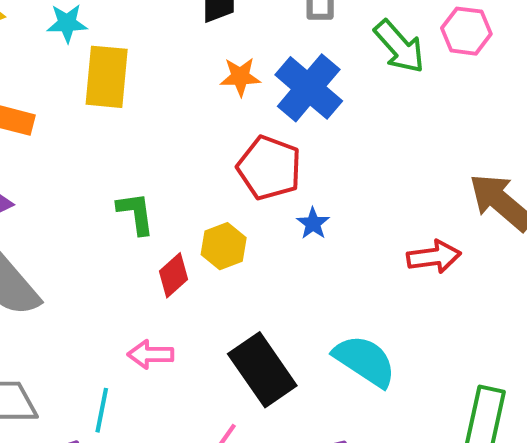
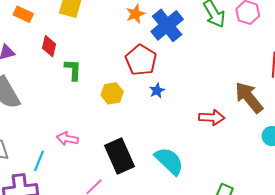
orange star: (240, 77) -> (135, 14), turned -30
red diamond: (174, 275) -> (49, 46), moved, turned -45

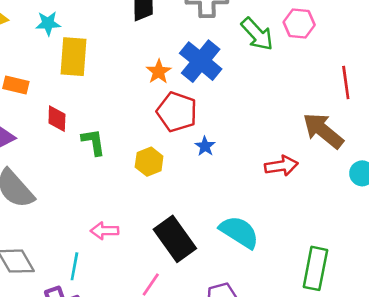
orange star: (135, 14) -> (159, 72), moved

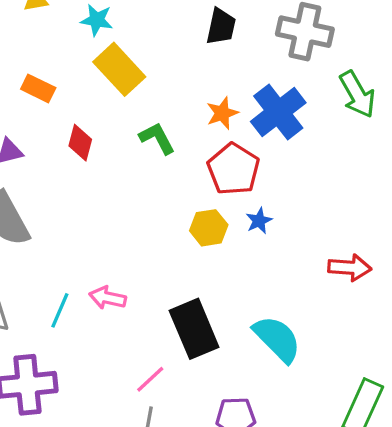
yellow rectangle: (73, 57) -> (119, 69), turned -60
green L-shape: (93, 142) -> (157, 138), moved, turned -32
yellow hexagon: (149, 162) -> (209, 228), moved
cyan line: (74, 266) -> (60, 310), moved

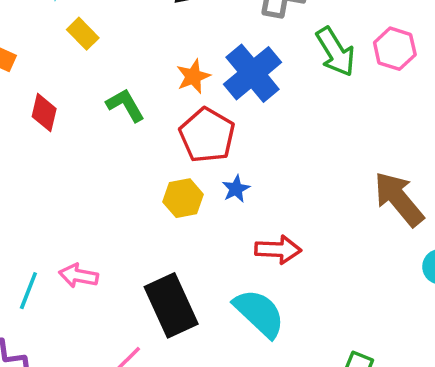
yellow rectangle: (119, 69) -> (83, 34), size x0.6
red arrow: (350, 268) -> (278, 250), moved

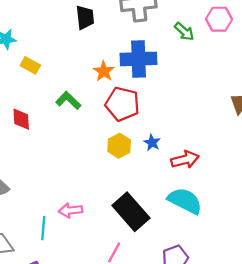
green arrow: (336, 52) -> (184, 31), size x0.7
blue cross: (253, 73) -> (139, 59), turned -36
blue star: (236, 189) -> (152, 143), moved

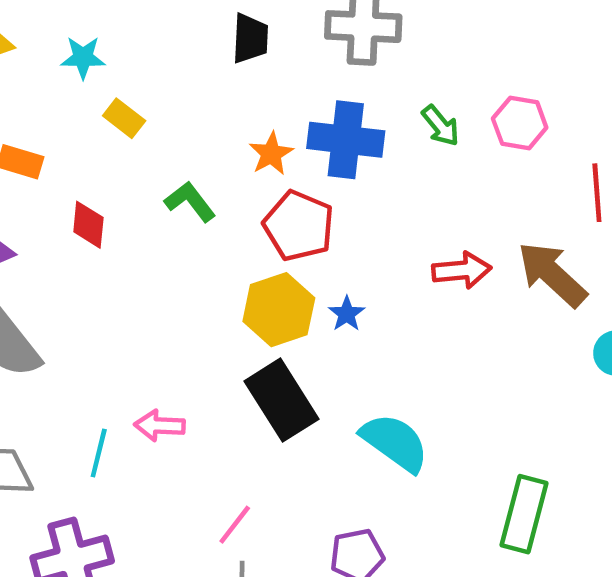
pink hexagon: (219, 19) -> (520, 123), moved
green arrow: (184, 31) -> (441, 126), moved
yellow hexagon: (119, 146) -> (279, 310), size x1.4
red arrow: (185, 160) -> (462, 270), moved
black rectangle: (131, 212) -> (282, 400), moved

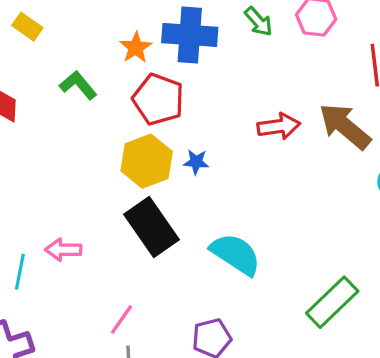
blue star: (347, 314) -> (196, 162), turned -30
green rectangle: (524, 514) -> (332, 302), turned 34

